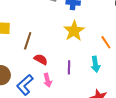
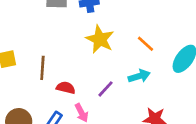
cyan arrow: (96, 64) -> (139, 76), turned -84
purple line: (69, 67) -> (105, 89), turned 56

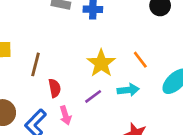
yellow star: (100, 39) -> (101, 63), moved
red semicircle: (66, 88) -> (55, 88), turned 54

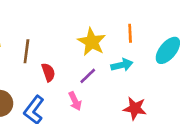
orange line: (140, 60) -> (130, 33), turned 42
pink arrow: (65, 115) -> (75, 101), moved

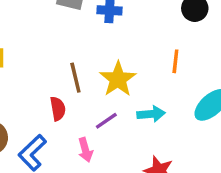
orange line: (130, 33) -> (175, 61), moved
brown line: (26, 51) -> (75, 78), moved, turned -30

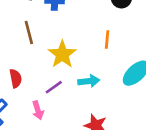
brown line: (75, 78) -> (29, 33), moved

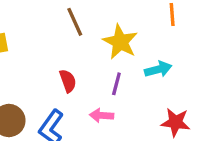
purple line: (54, 87) -> (116, 84), turned -30
pink arrow: (38, 110) -> (102, 115), turned 120

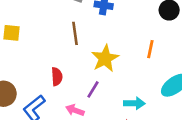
cyan arrow: (158, 69) -> (134, 103), moved

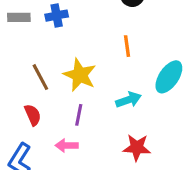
brown line: (75, 33) -> (40, 77), moved
cyan arrow: (134, 103) -> (128, 100), moved

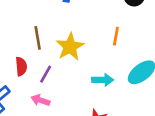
purple line: (79, 115) -> (46, 74), moved

